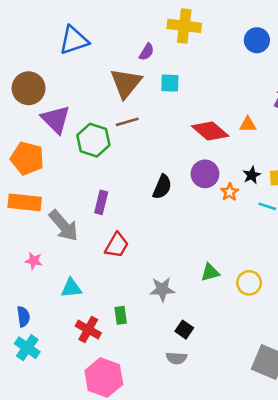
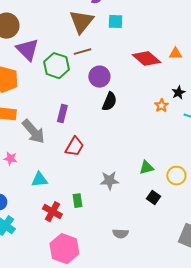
purple circle: (205, 174) -> (99, 77), moved
black square: (184, 330) -> (153, 198), moved

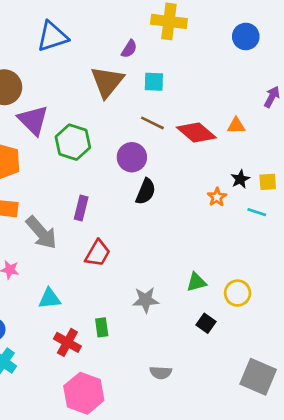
brown line: (82, 52) -> (152, 123), moved, turned 42

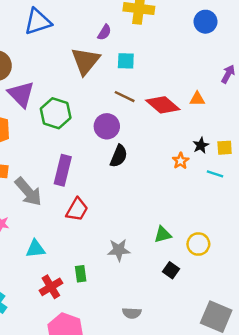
purple rectangle: (81, 208) -> (63, 170), size x1.4
red cross: (67, 342) -> (51, 287), turned 30

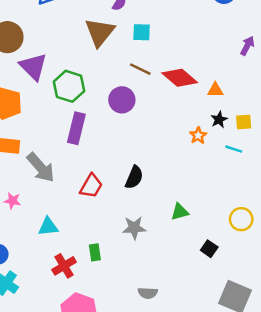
orange triangle: (197, 99) -> (215, 90), moved
black semicircle: (119, 156) -> (134, 177), moved
purple rectangle: (63, 170) -> (76, 128), moved
yellow circle: (198, 244) -> (241, 219), moved
black square: (171, 270) -> (209, 249), moved

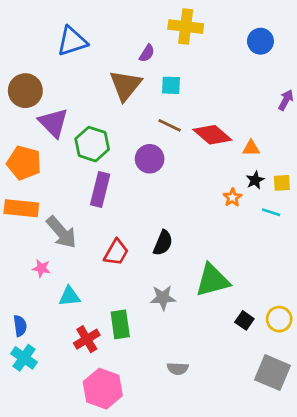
pink star: (12, 201) -> (41, 268), moved
green triangle: (180, 212) -> (212, 280), size x1.8
yellow circle: (241, 219) -> (279, 319), moved
green rectangle: (95, 252) -> (120, 324), size x1.5

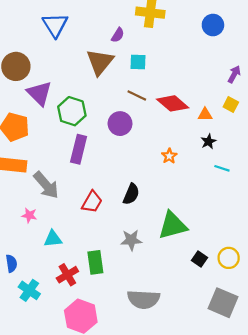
blue triangle: (72, 41) -> (55, 25), turned -44
yellow square: (282, 183) -> (231, 105), moved, turned 32
orange star: (232, 198) -> (169, 156), moved
cyan cross: (24, 358) -> (29, 290), moved
gray semicircle: (178, 369) -> (144, 299), size x1.8

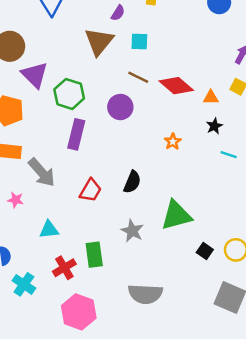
pink star: (29, 215) -> (16, 200), moved
gray star: (131, 240) -> (132, 231), turned 30

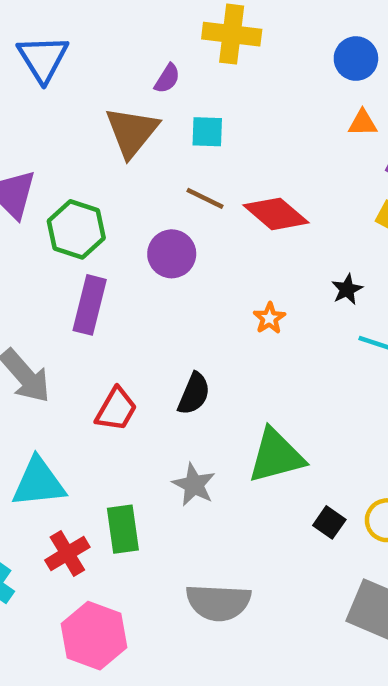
orange triangle: (211, 97) -> (363, 123), moved
cyan triangle: (49, 230) -> (39, 482), size x1.5

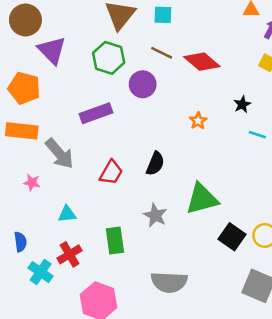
green hexagon: (76, 229) -> (109, 58), moved
purple rectangle: (90, 305) -> (96, 113), turned 56
cyan triangle: (39, 482) -> (67, 214), size x0.6
black square: (329, 522) -> (232, 237), size x1.5
red cross: (67, 554) -> (70, 254), moved

